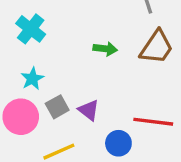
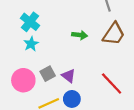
cyan star: (32, 79) -> (31, 44), moved
red line: (153, 122) -> (112, 84), turned 40
blue circle: (118, 143) -> (72, 99), moved

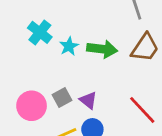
green arrow: (80, 35) -> (102, 49), size x1.5
cyan star: (31, 44) -> (69, 46), moved

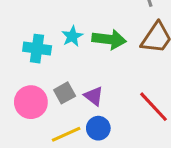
cyan cross: (40, 32) -> (37, 49), moved, turned -30

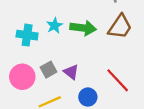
blue circle: (98, 128) -> (88, 97), moved

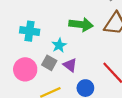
cyan star: (54, 26) -> (59, 45), moved
gray square: (49, 70) -> (49, 63), turned -32

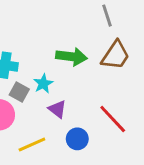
gray square: (49, 63) -> (19, 92), moved

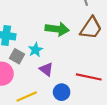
red line: (113, 119) -> (89, 77), turned -35

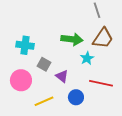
cyan star: (35, 50) -> (87, 58), moved
gray square: (17, 56) -> (44, 64), moved

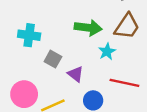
pink circle: (21, 80) -> (24, 94), moved

